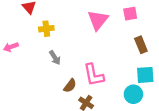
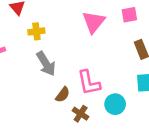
gray arrow: (55, 58) -> (46, 64), size x1.5
cyan circle: (133, 94) -> (115, 104), moved

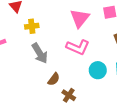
pink L-shape: (89, 83) -> (78, 47), moved, turned -55
cyan circle: (115, 104) -> (98, 70), moved

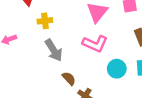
brown semicircle: (54, 79) -> (69, 78), turned -80

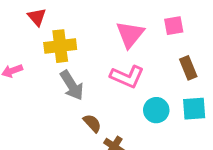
yellow cross: (45, 21) -> (60, 46), size x1.5

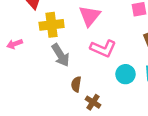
pink triangle: (130, 34) -> (90, 16), moved
brown semicircle: (92, 123) -> (76, 84), turned -128

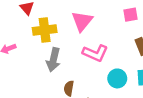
gray arrow: (61, 55) -> (53, 60), turned 45

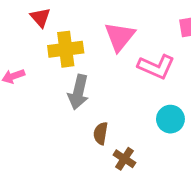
pink L-shape: (95, 53) -> (156, 67), moved

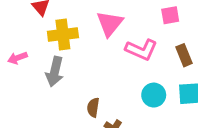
gray arrow: (78, 92) -> (55, 72), moved

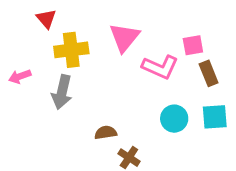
pink square: (170, 15) -> (193, 45), moved
brown semicircle: (93, 107) -> (106, 133), turned 72

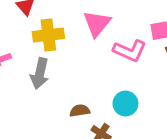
cyan circle: (174, 119) -> (125, 104), moved

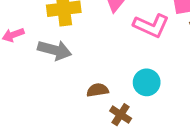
gray arrow: (40, 74) -> (55, 50), turned -88

